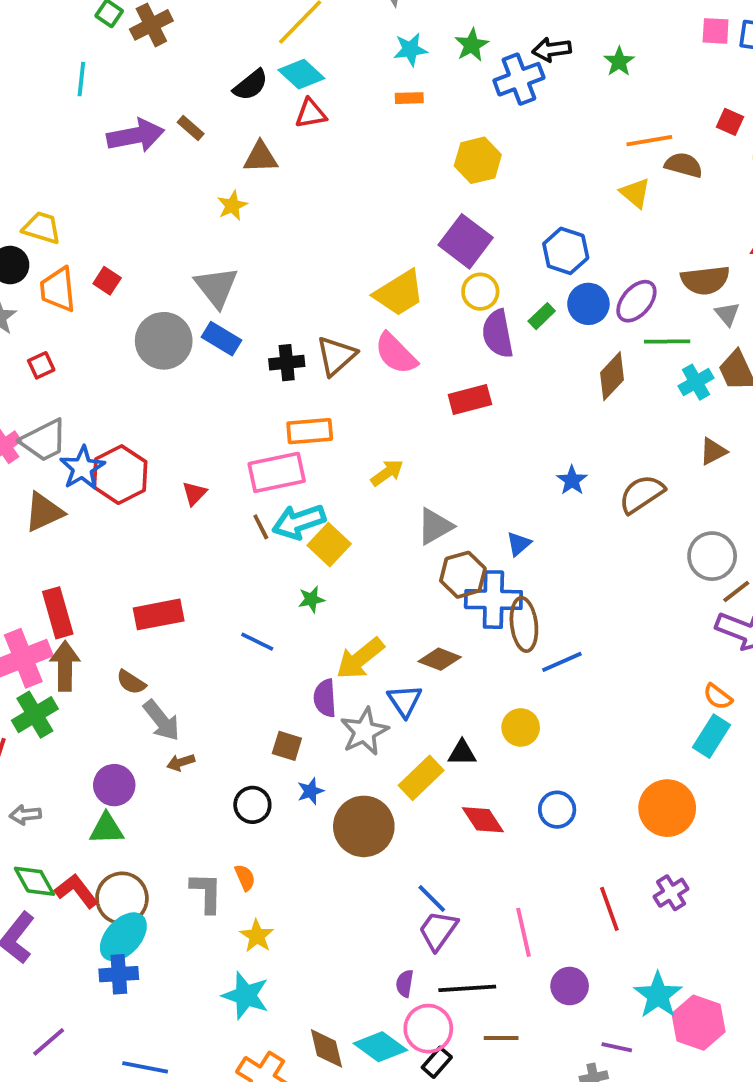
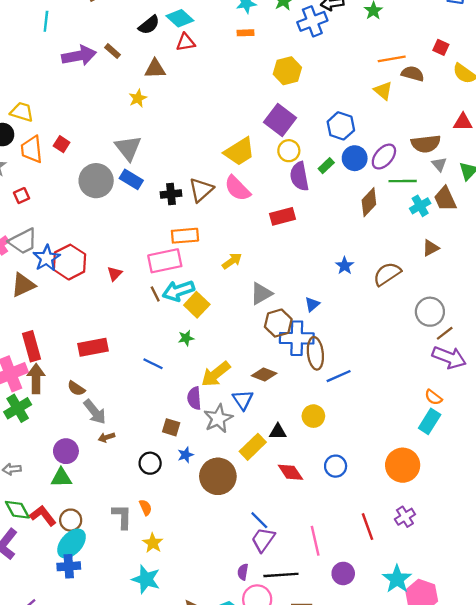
brown circle: (122, 898) -> (71, 520), size x0.7

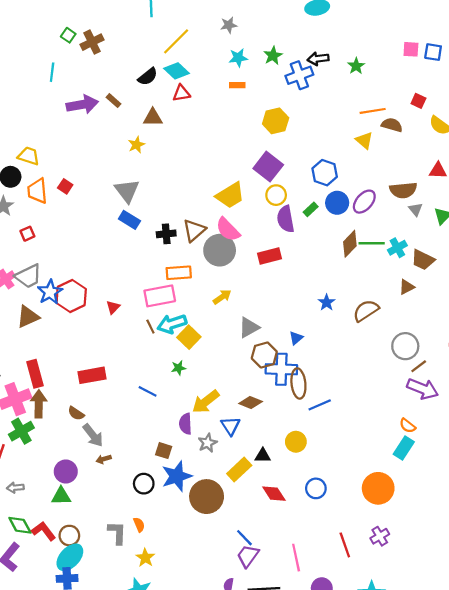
gray circle: (96, 181) -> (220, 250), moved
green line: (403, 181) -> (372, 243), moved
brown trapezoid: (445, 199) -> (423, 260), moved, turned -40
gray star: (218, 419) -> (208, 443), size x0.7
blue star: (185, 455) -> (177, 476), size x2.0

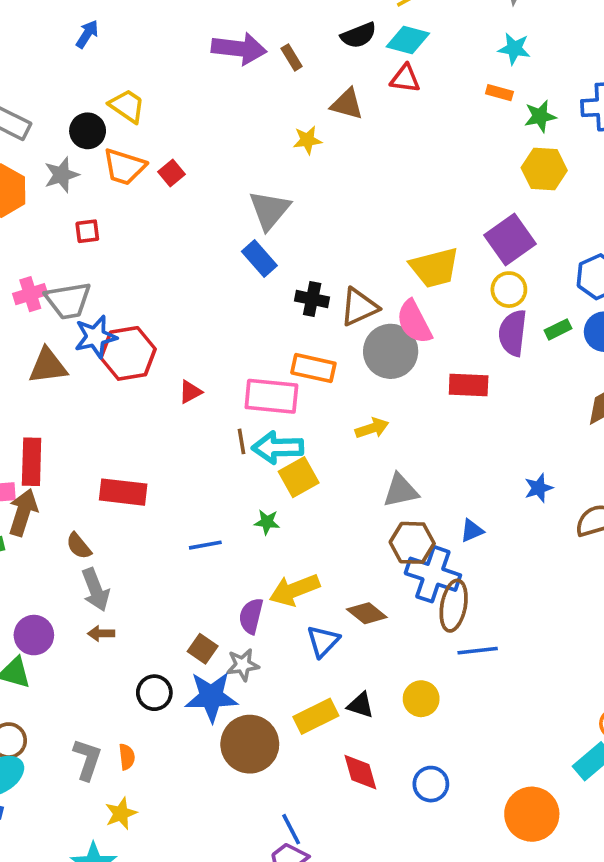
green star: (273, 56) -> (540, 116), moved
cyan diamond: (176, 71) -> (408, 40), turned -45
orange trapezoid: (37, 191) -> (124, 167), turned -84
blue line: (148, 391) -> (205, 545), turned -54
gray star: (208, 443) -> (243, 665), moved

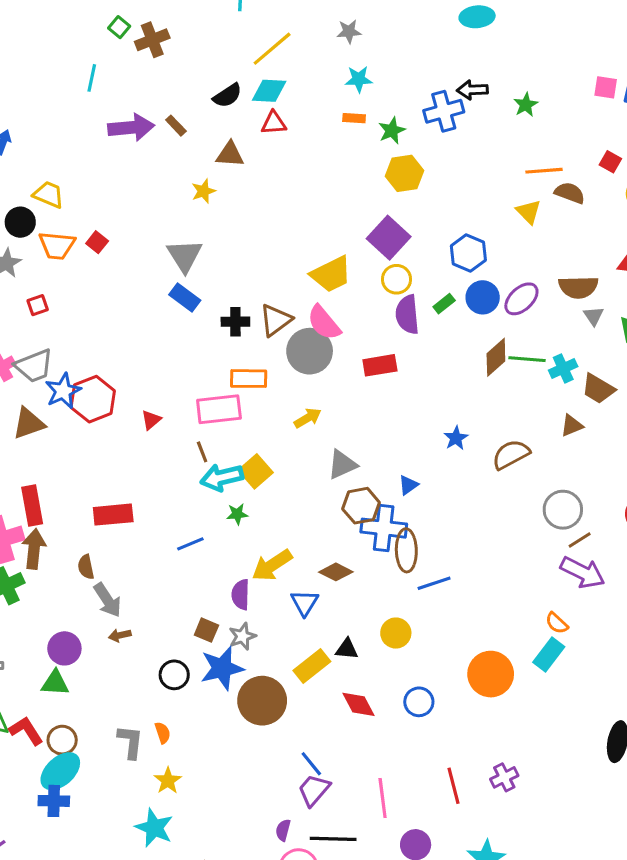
cyan arrow: (278, 448) -> (222, 477), moved
brown semicircle: (79, 546) -> (86, 567), turned 40
orange circle: (532, 814) -> (491, 674), moved

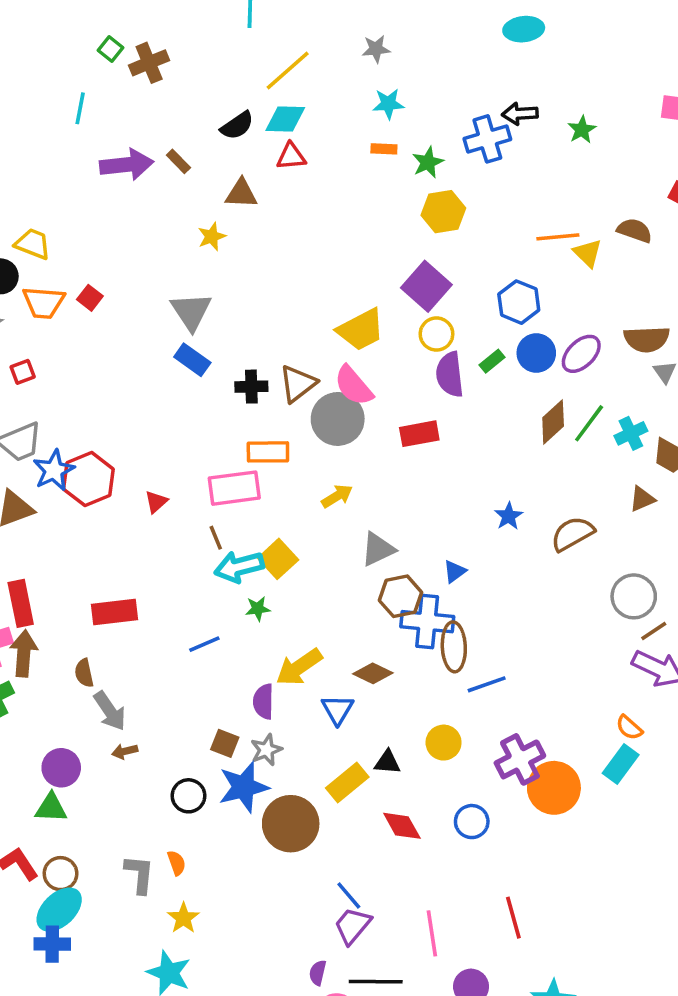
orange line: (544, 171) -> (558, 237), moved
green line: (527, 359) -> (589, 423), turned -57
purple cross: (504, 777) -> (520, 759), moved, size x1.5

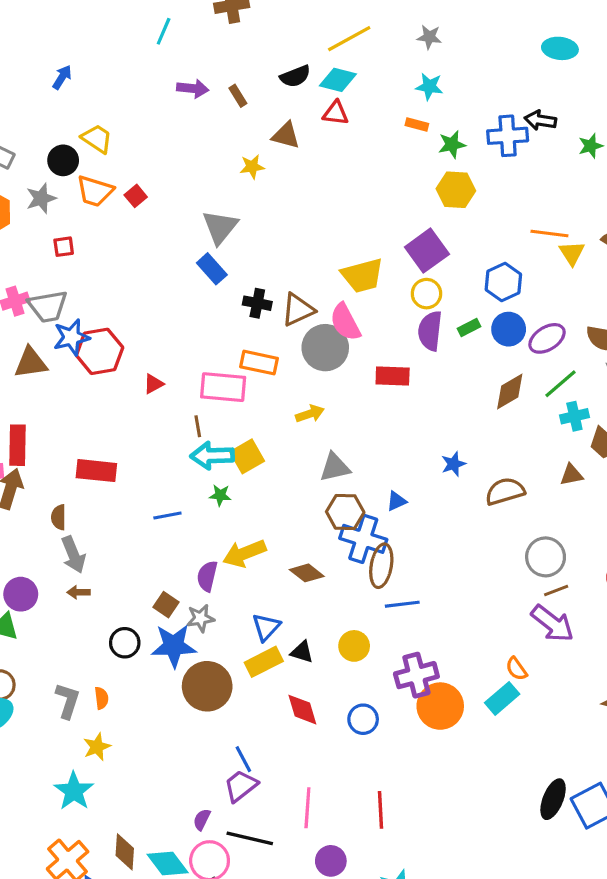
purple arrow: (127, 165) -> (193, 89), size x0.7
green line: (589, 423) -> (561, 384), moved
blue triangle: (337, 710) -> (266, 627), moved

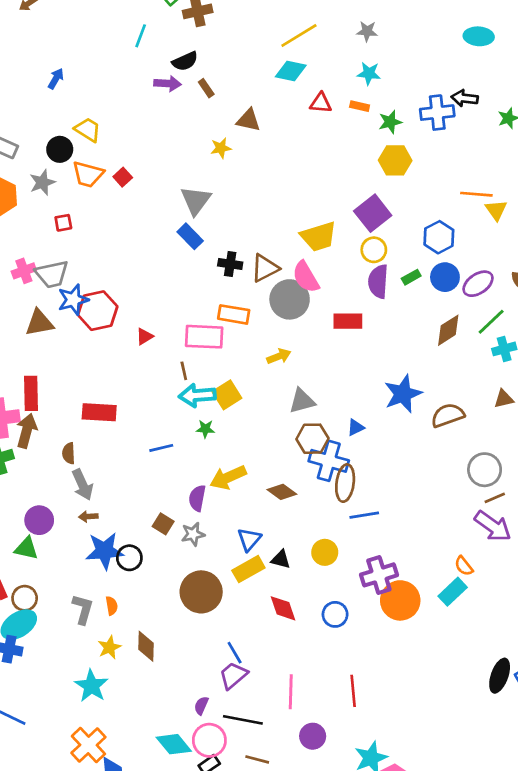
black semicircle: (295, 76) -> (185, 61), moved
red triangle: (336, 113) -> (321, 103), moved
blue star: (453, 464) -> (403, 394), size x1.8
blue star: (174, 646) -> (105, 551), moved
brown diamond: (125, 852) -> (146, 646), moved

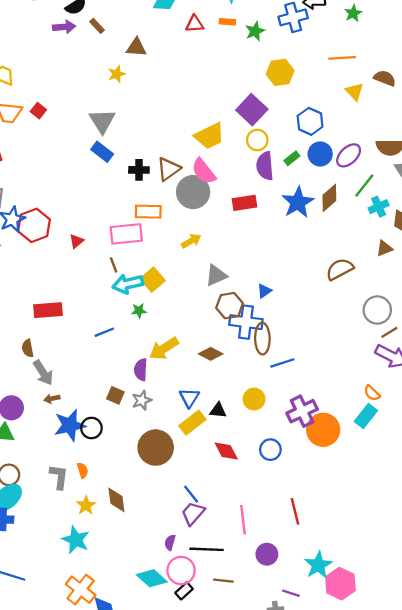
yellow hexagon: (395, 160) -> (280, 72), moved
orange line: (476, 194) -> (342, 58), moved
blue star: (403, 394) -> (298, 202), moved

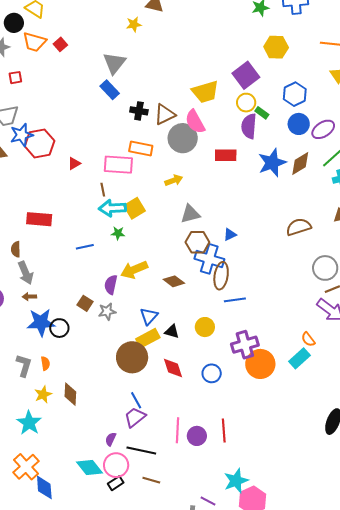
green rectangle: (292, 158) -> (262, 113), moved, turned 64
brown circle: (156, 448) -> (132, 357), moved
purple circle: (267, 554) -> (197, 436), moved

